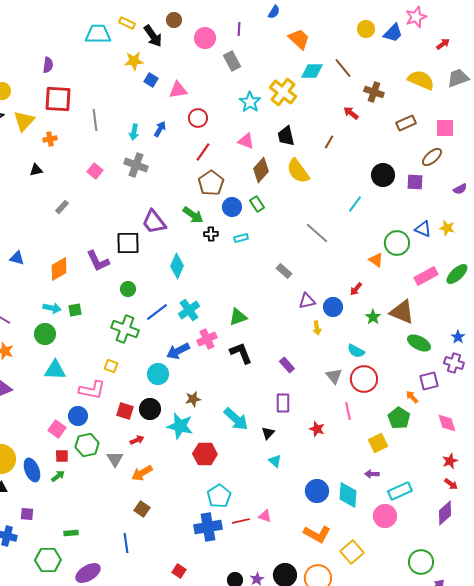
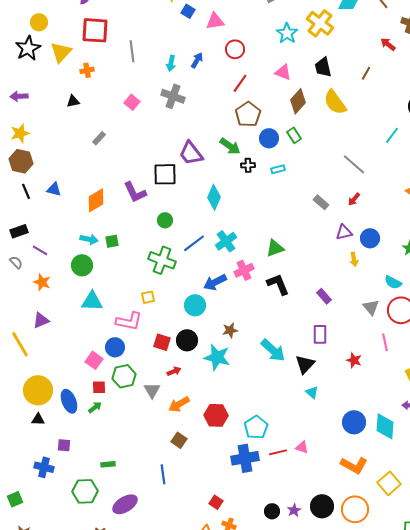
red arrow: (356, 289) -> (354, 199), moved
yellow square: (111, 366) -> (148, 297), turned -32
black triangle: (268, 433) -> (305, 364), size x1.5
red hexagon: (205, 454) -> (216, 415), moved

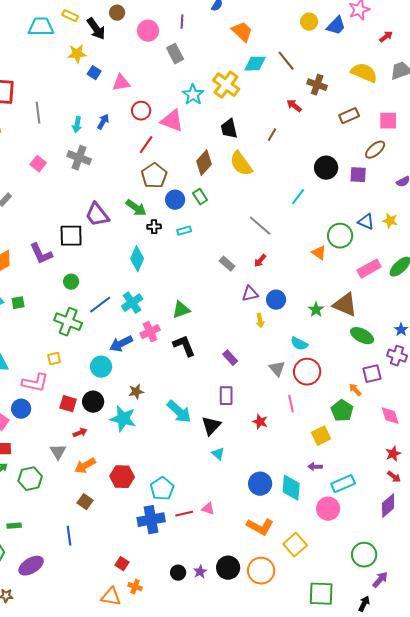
pink triangle: (283, 72) -> (172, 121), moved, size x1.4
cyan diamond: (214, 197) -> (137, 259), moved
green hexagon: (124, 376) -> (30, 479), moved

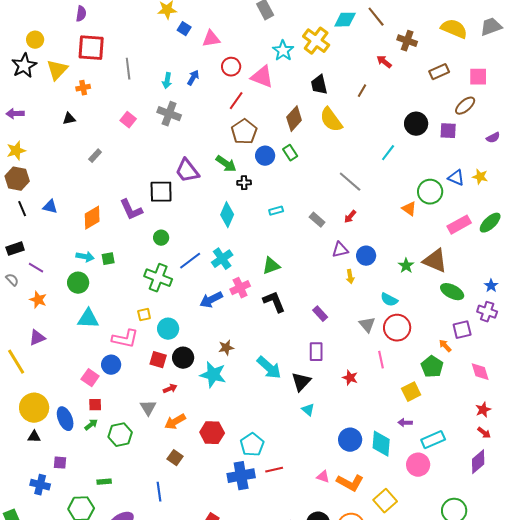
cyan rectangle: (184, 231) -> (276, 211), moved
cyan circle: (101, 367) -> (168, 329), moved
pink triangle: (208, 509) -> (323, 477), moved

